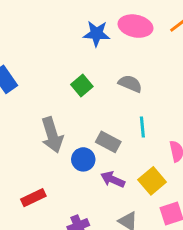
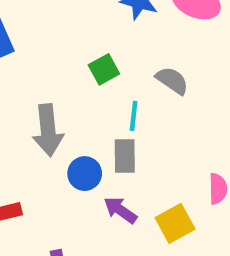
cyan line: (142, 127) -> (134, 116), moved
gray rectangle: (108, 142) -> (125, 156), turned 50

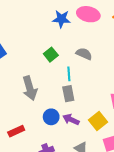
blue circle: (85, 174) -> (51, 117), moved

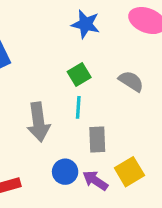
blue star: (61, 19) -> (86, 24), moved
cyan line: (69, 74) -> (78, 107), moved
yellow square: (98, 121) -> (129, 172), moved

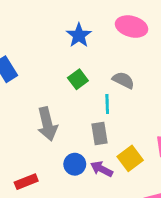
blue star: (86, 24) -> (79, 35), turned 30
cyan line: (78, 107) -> (107, 104), moved

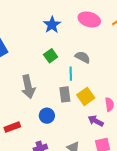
yellow square: (130, 158) -> (86, 96), moved
purple arrow: (102, 169) -> (96, 121), moved

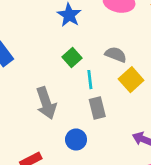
cyan line: (71, 74) -> (90, 80), moved
yellow square: (86, 96) -> (131, 80), moved

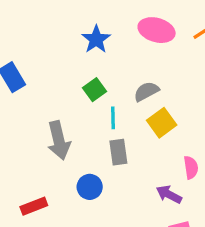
gray semicircle: (116, 55) -> (146, 91), turned -55

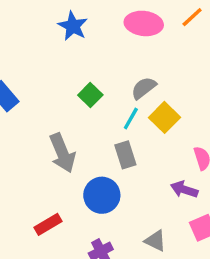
blue star: (96, 39) -> (73, 26), moved
cyan line: (113, 118) -> (131, 118), moved, turned 40
blue circle: (90, 187) -> (102, 195), size x1.4

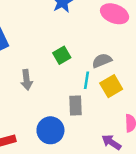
cyan line: (131, 118) -> (86, 80), turned -36
gray arrow: (62, 153) -> (27, 80), moved, size x0.7

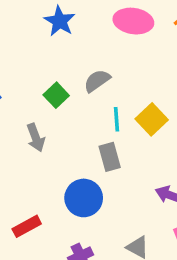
green square: (62, 55) -> (56, 95), moved
gray semicircle: (102, 61) -> (97, 81), moved

